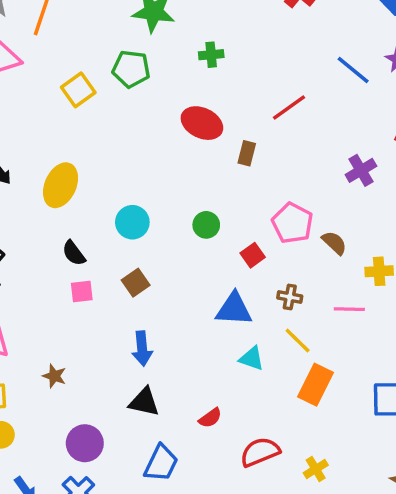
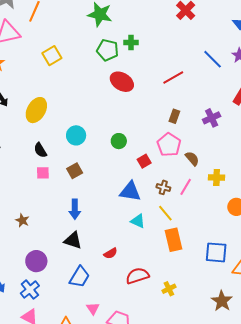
green pentagon: (131, 69) -> (108, 50), moved
brown rectangle: (247, 153) -> (174, 116), moved
pink line: (349, 309) -> (186, 187), moved, turned -66
orange rectangle: (316, 385) -> (173, 240), turned -45

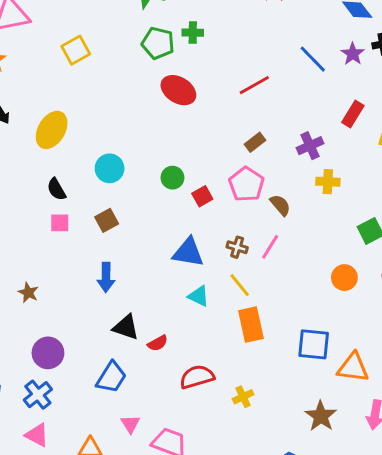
brown rectangle: (174, 116) -> (255, 142), turned 32
red square: (144, 161) -> (202, 196), moved
yellow cross: (217, 177) -> (328, 182), moved
black triangle: (73, 240) -> (126, 327), moved

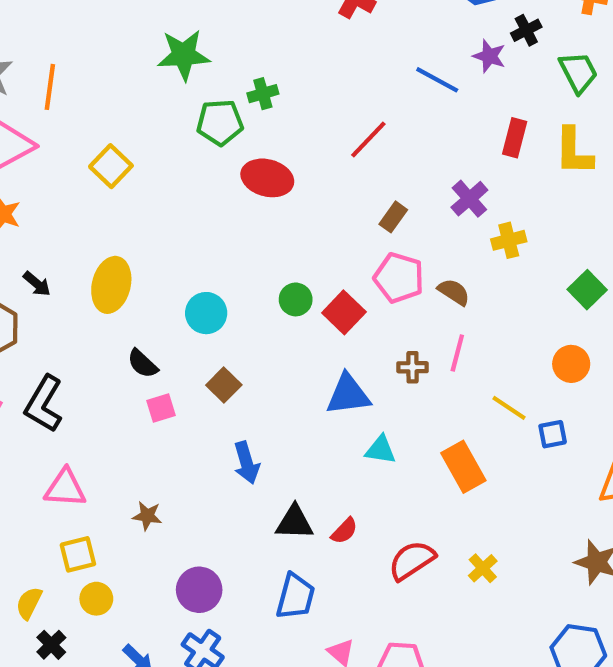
red square: (202, 196) -> (344, 312), size x1.4
yellow line: (240, 285) -> (509, 408), moved
blue square: (314, 344) -> (553, 434), moved, size x0.6

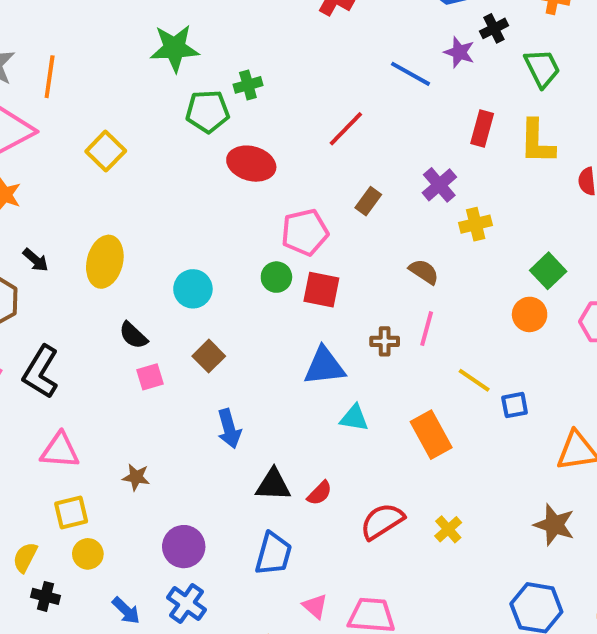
pink pentagon: (399, 278) -> (305, 232), moved, turned -30
red square: (344, 312) -> (321, 290), turned -33
orange circle: (571, 364) -> (530, 314), moved
black cross: (51, 645) -> (45, 596), turned -32

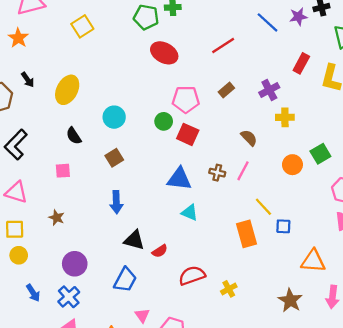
purple star: (459, 52) -> (298, 17), turned 30
orange circle: (530, 314) -> (292, 165), moved
pink square: (150, 377) -> (63, 171), moved
orange rectangle: (431, 435) -> (246, 234), moved

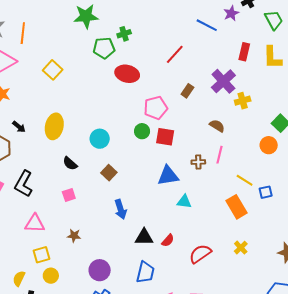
purple cross: (269, 90) -> (223, 81), size x1.4
orange circle: (292, 165) -> (269, 145), moved
yellow cross: (229, 289) -> (241, 248), moved

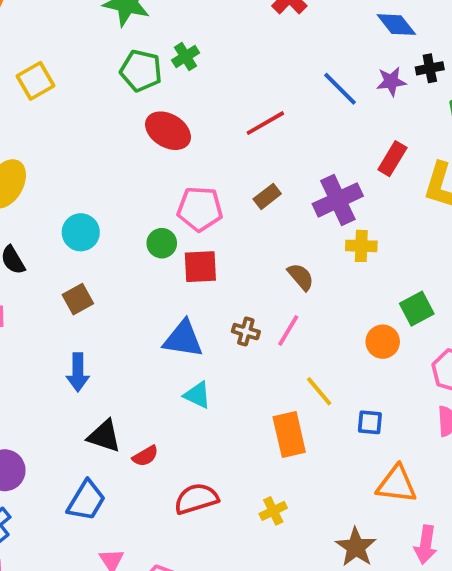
green cross: (124, 34) -> (186, 57), turned -32
red square: (165, 137) -> (200, 267), turned -30
blue square: (266, 192) -> (370, 422), moved

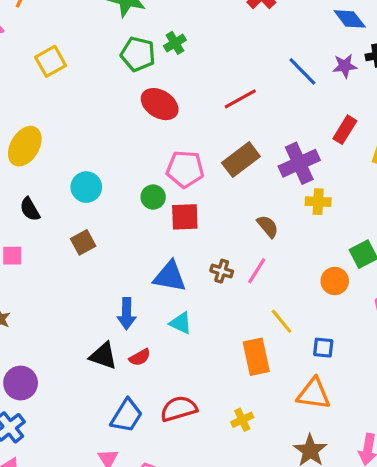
brown rectangle: (267, 196) -> (241, 160), size x1.6
blue arrow: (78, 372) -> (127, 314), moved
red semicircle: (145, 456) -> (140, 357), moved
orange triangle: (397, 484) -> (314, 394), moved
blue trapezoid: (86, 501) -> (127, 416), moved

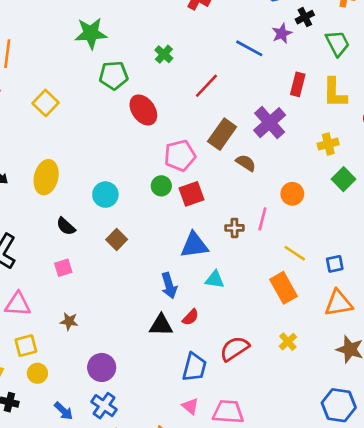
green cross: (175, 43) -> (164, 54), moved
red ellipse: (160, 104) -> (143, 110), turned 40
yellow cross: (318, 202) -> (328, 144), moved
brown semicircle: (268, 226) -> (246, 163), moved
orange circle: (335, 281) -> (292, 194), moved

